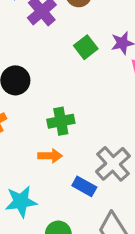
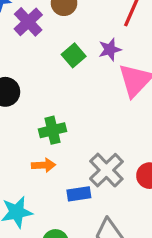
blue rectangle: (84, 186) -> (79, 194), turned -35

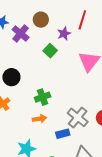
purple star: (110, 49) -> (64, 34), moved

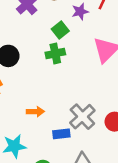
green cross: (43, 97) -> (55, 54), moved

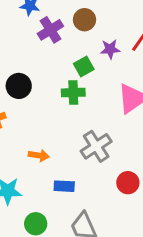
gray cross: (82, 117) -> (96, 146), moved

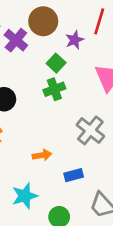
brown circle: (85, 20) -> (43, 21), size x1.4

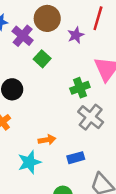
green square: (56, 63) -> (42, 59), moved
green cross: (54, 89) -> (80, 88), moved
cyan star: (25, 196) -> (29, 162), moved

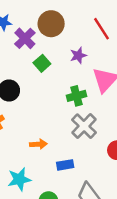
red line: (98, 18) -> (101, 29), turned -55
purple star: (76, 35) -> (78, 55), moved
cyan star: (29, 162) -> (19, 179), moved

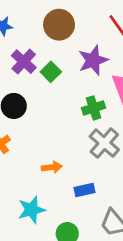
purple cross: (25, 38) -> (24, 62), moved
purple star: (78, 55) -> (93, 60), size x1.5

